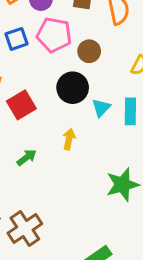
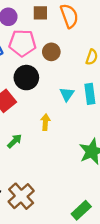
black circle: (73, 88) -> (26, 78), moved

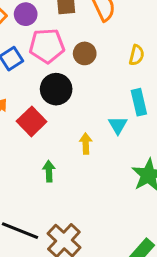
cyan triangle: (67, 94) -> (118, 125), moved
green arrow: (15, 141) -> (49, 171), turned -42

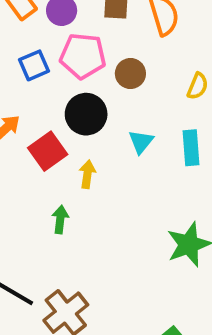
cyan triangle: (118, 125) -> (141, 142), moved
yellow arrow: (86, 144) -> (87, 174), moved

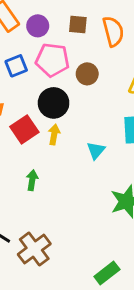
cyan triangle: (141, 142) -> (96, 150), moved
yellow arrow: (87, 174) -> (54, 134), moved

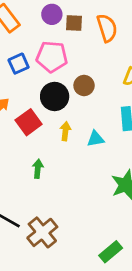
purple circle: (38, 26) -> (52, 14), moved
brown circle: (87, 74) -> (84, 86), moved
yellow arrow: (54, 134) -> (65, 131), moved
cyan triangle: (96, 150) -> (96, 139), turned 42

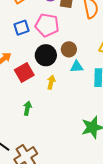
cyan triangle: (96, 139) -> (77, 67), moved

